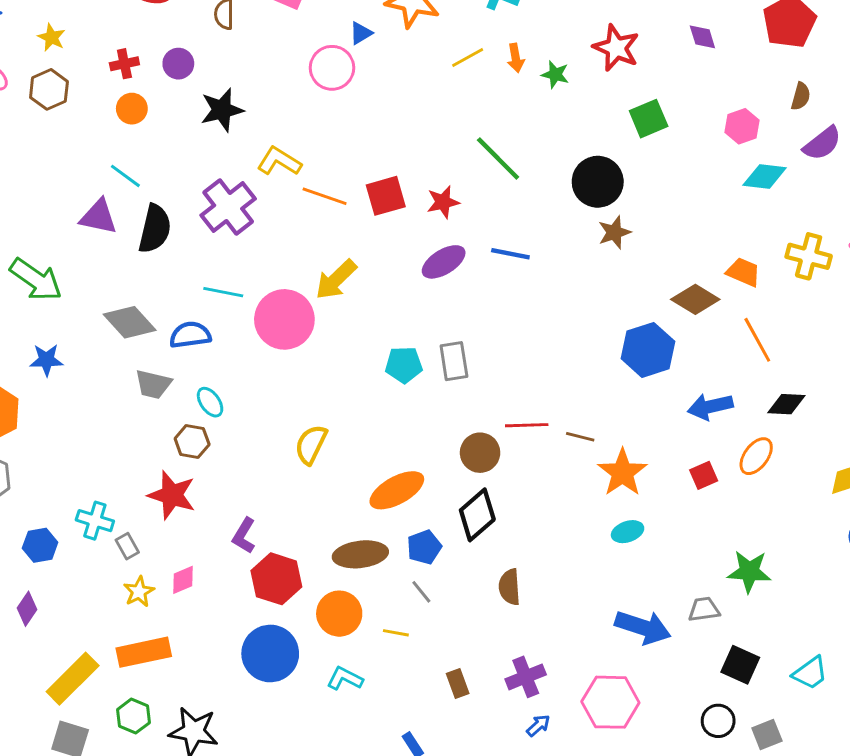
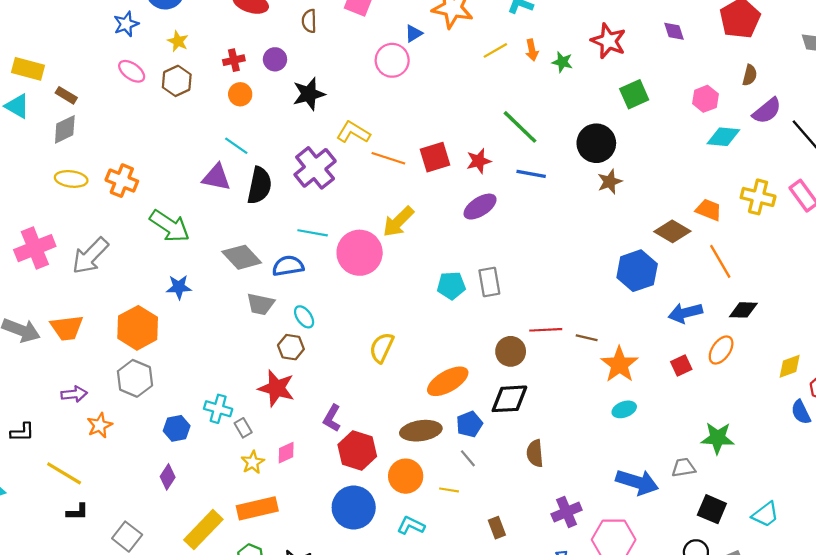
blue line: (510, 254) -> (531, 174), moved
black diamond: (477, 515) -> (509, 399), turned 39
purple cross: (526, 677) -> (567, 512), moved

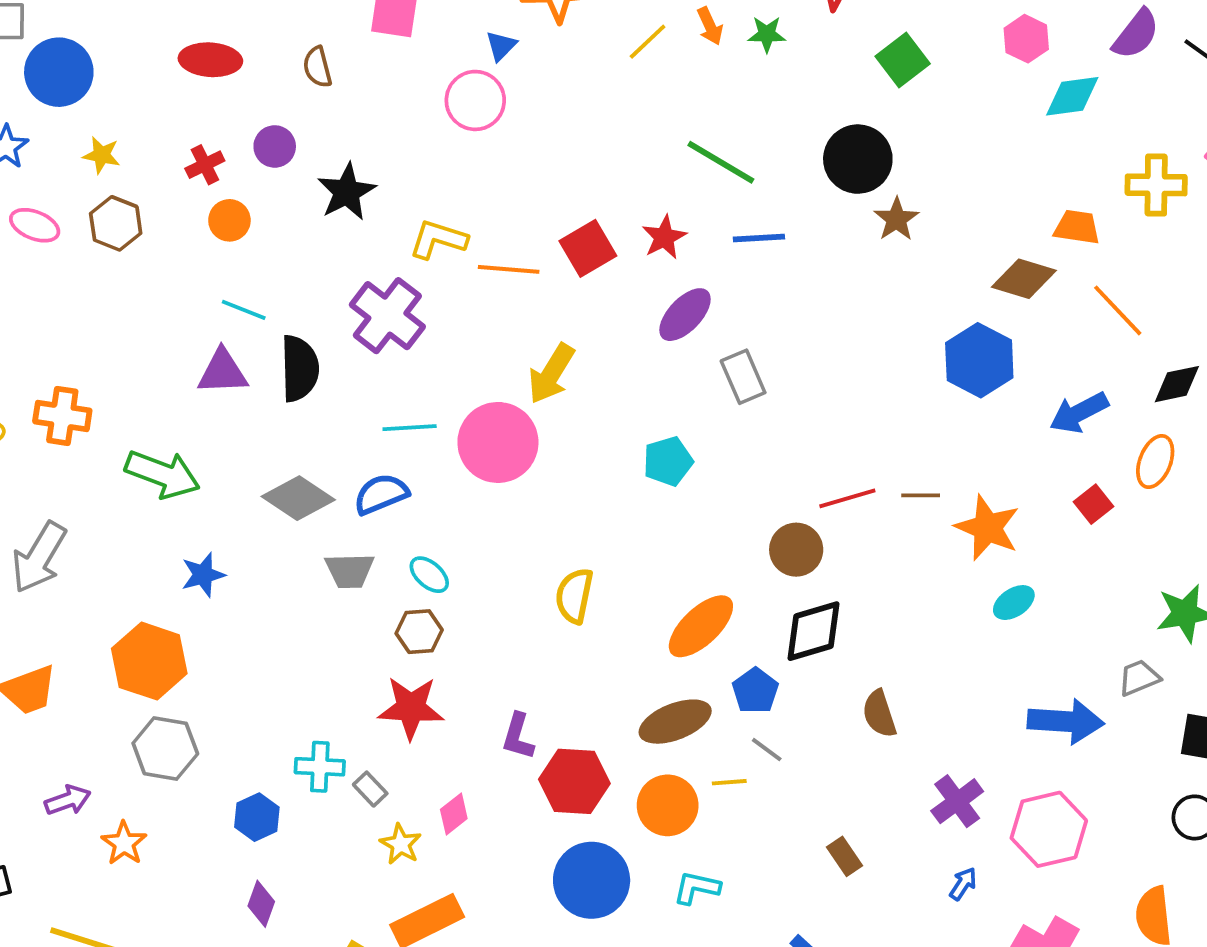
gray rectangle: (489, 282) -> (743, 377), moved
yellow line: (449, 490) -> (729, 782), moved

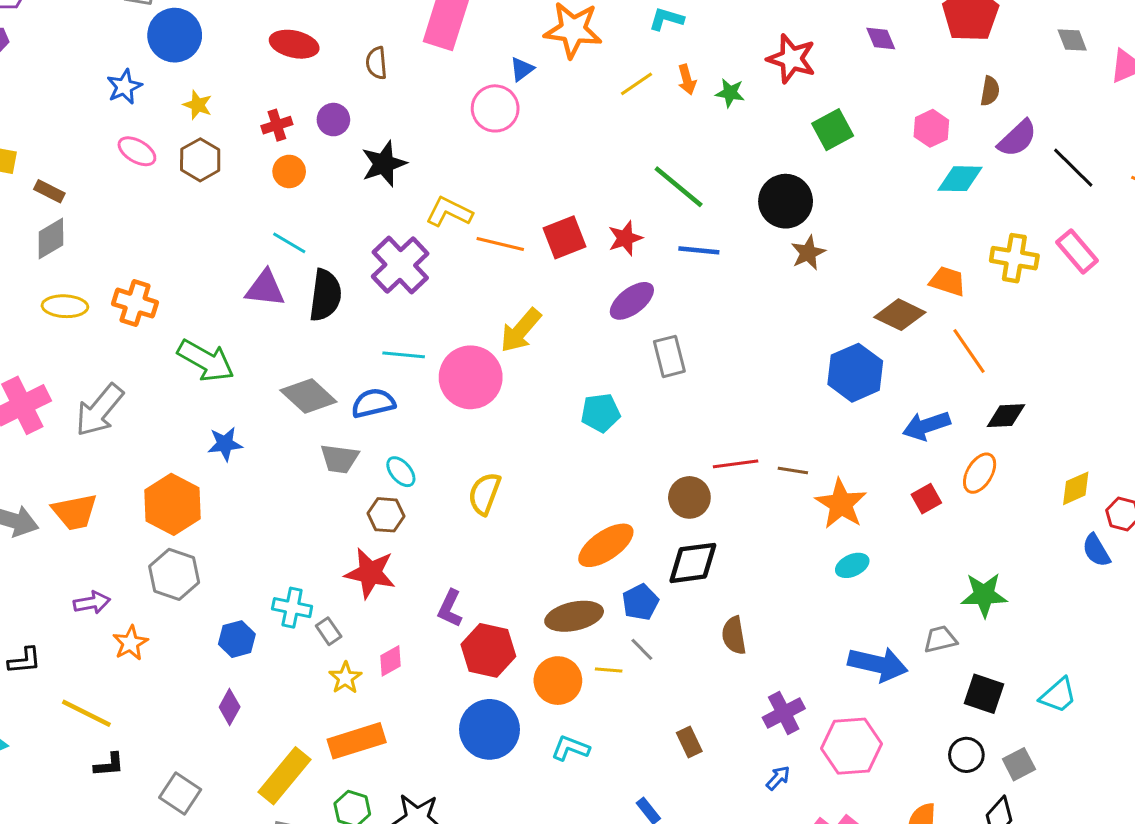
yellow semicircle: (574, 596) -> (485, 494), moved

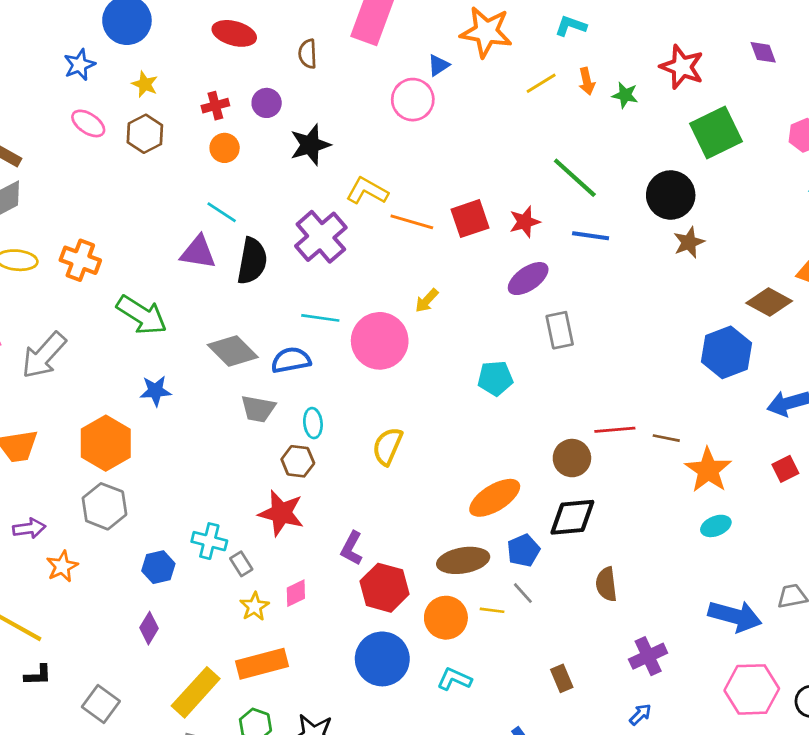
green square: (833, 130) -> (716, 133), size x1.4
yellow arrow: (521, 330) -> (427, 301), size x0.6
cyan ellipse: (401, 472) -> (313, 423), turned 32
pink hexagon: (851, 746) -> (752, 689), moved

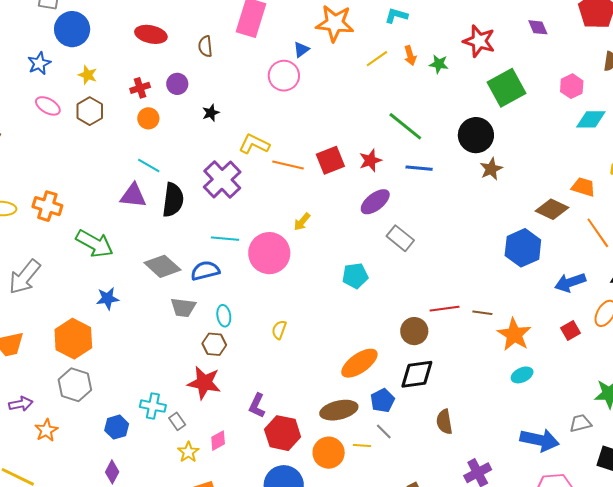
black star: (310, 145) -> (211, 113), size x0.6
gray rectangle: (560, 330) -> (400, 238), turned -36
yellow semicircle: (387, 446) -> (279, 330), size x0.7

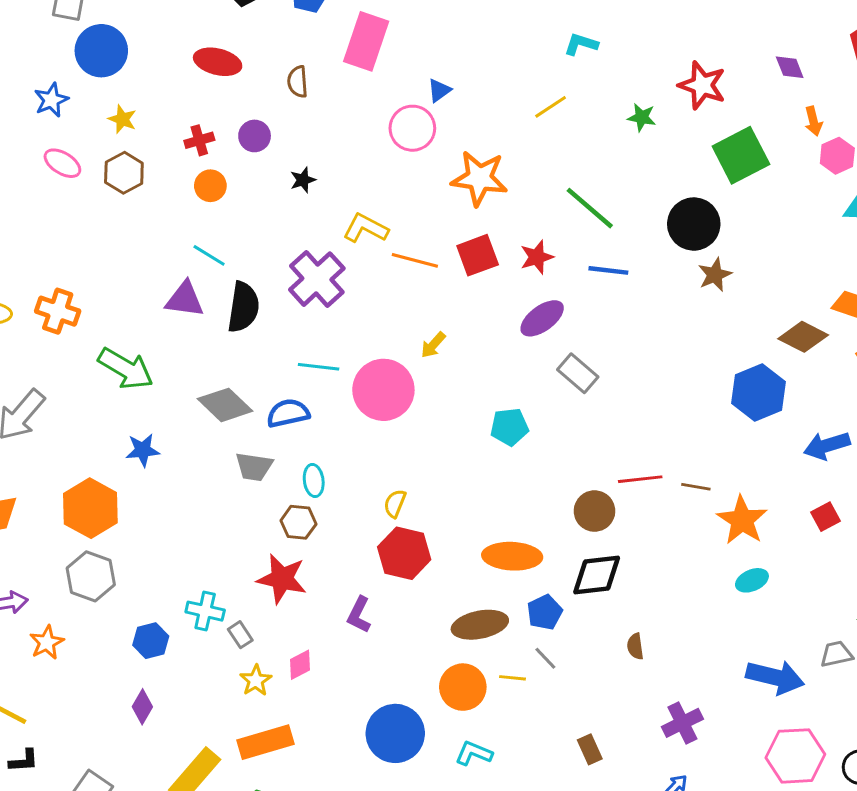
orange star: (335, 23) -> (479, 178), moved
orange arrow: (410, 55) -> (813, 121), moved
orange ellipse: (359, 363) -> (512, 556), turned 36
brown semicircle: (444, 422) -> (635, 646), size x0.7
red hexagon: (283, 433) -> (404, 553), moved

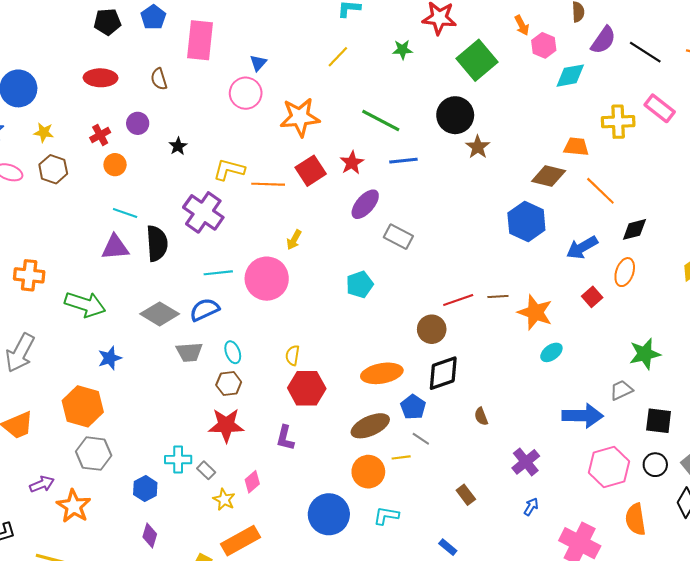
orange star: (47, 642) -> (74, 506), size x1.4

